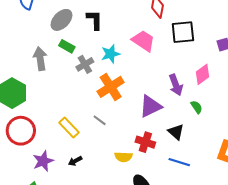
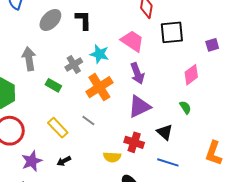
green rectangle: (67, 46) -> (53, 85), moved
cyan star: (111, 54) -> (99, 54), turned 30
purple arrow: (176, 85) -> (137, 73), moved

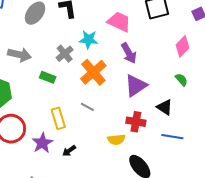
gray arrow: (29, 59) -> (20, 55), turned 120
yellow rectangle: (58, 128) -> (58, 118), turned 35
purple star: (32, 161) -> (42, 143), moved

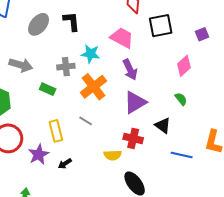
gray cross: (65, 54) -> (66, 67), turned 30
blue line: (172, 137) -> (182, 155), moved

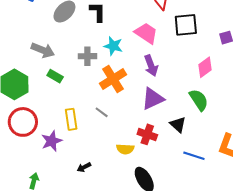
green rectangle: (48, 89) -> (55, 76), moved
green semicircle: (181, 99) -> (199, 100), size x1.6
black arrow: (65, 164) -> (84, 167), moved

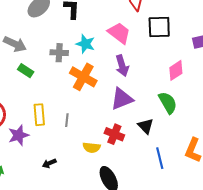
orange cross: (113, 79) -> (83, 77), turned -32
gray line: (102, 112) -> (67, 120), moved, turned 56
blue line: (194, 156) -> (160, 158), turned 55

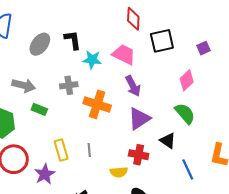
cyan star: (85, 44) -> (92, 60), moved

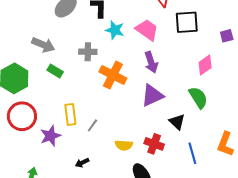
gray line: (89, 150) -> (92, 125), moved, turned 32
red cross: (139, 155) -> (154, 144), moved

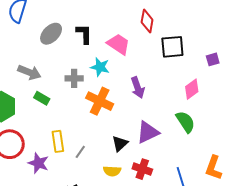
cyan star: (115, 30) -> (100, 67), moved
pink trapezoid: (147, 30) -> (118, 44), moved
purple triangle: (152, 96) -> (148, 132), moved
black triangle: (177, 122) -> (120, 143), moved, turned 36
purple star: (50, 136) -> (38, 163), turned -30

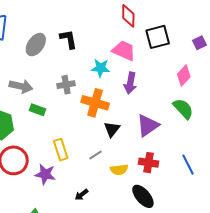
pink trapezoid: (118, 44) -> (124, 51), moved
cyan star: (100, 67) -> (101, 68), moved
purple arrow: (138, 88) -> (130, 83), turned 40
black triangle: (120, 143) -> (112, 129), moved
gray line: (80, 152) -> (95, 155), moved, turned 32

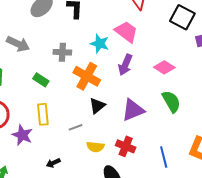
black square: (158, 37) -> (182, 17), moved, turned 30
pink diamond: (184, 76) -> (164, 67), moved, turned 65
green rectangle: (37, 110) -> (41, 80), moved

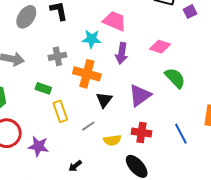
yellow rectangle: (43, 114) -> (60, 111), moved

